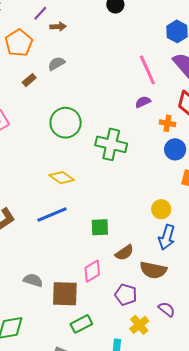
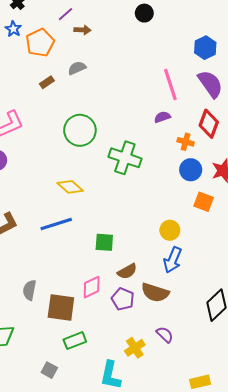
gray semicircle: (33, 280) -> (29, 290), turned -102
purple pentagon: (126, 295) -> (123, 299), moved

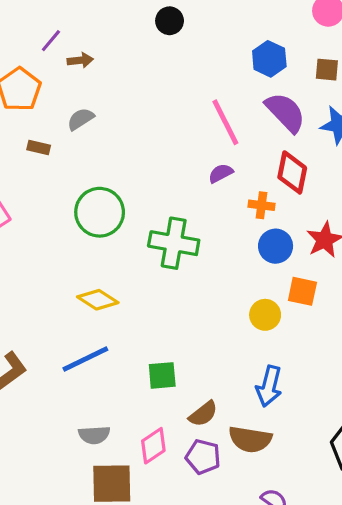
brown rectangle: (47, 82) -> (39, 147), turned 56
yellow circle: (170, 230) -> (265, 315), moved
gray semicircle: (29, 290) -> (94, 435), moved, turned -96

